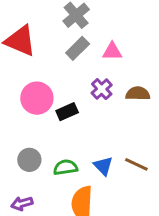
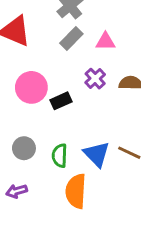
blue triangle: (103, 166) -> (97, 154), size x1.4
green semicircle: (66, 167) -> (60, 156), turned -80

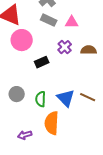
gray rectangle: (71, 39) -> (49, 20), turned 70
pink circle: (31, 87) -> (22, 40), moved
purple arrow: (17, 191) -> (25, 135), moved

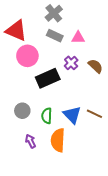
brown semicircle: (89, 50) -> (95, 66), turned 42
black rectangle: (42, 62) -> (48, 78), size x1.6
purple arrow: (25, 135) -> (30, 141), moved, turned 80

